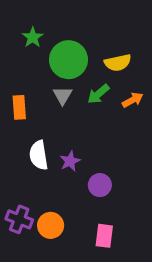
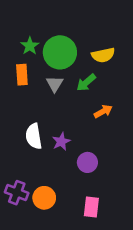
green star: (33, 37) -> (30, 46), moved
orange arrow: (133, 100) -> (103, 111), moved
orange rectangle: (19, 107) -> (22, 75), moved

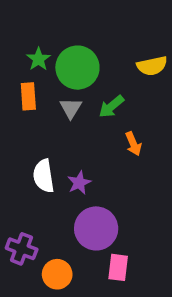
yellow semicircle: (103, 55) -> (152, 66), moved
orange arrow: (103, 111) -> (133, 144), turned 96
purple circle: (87, 162) -> (96, 228), moved, size x1.6
orange circle: (44, 198) -> (57, 274), moved

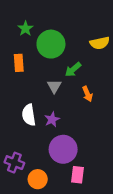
green star: (39, 59) -> (25, 29), moved
gray triangle: (71, 108) -> (54, 86), moved

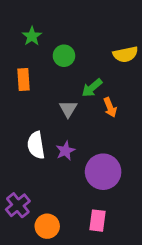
green circle: (51, 44) -> (64, 56), size x0.6
orange arrow: (87, 94) -> (110, 107), moved
purple circle: (63, 149) -> (103, 172), moved
purple cross: (14, 163) -> (18, 205), turned 30

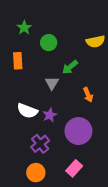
orange arrow: (110, 107) -> (88, 95), moved
white semicircle: (36, 145) -> (27, 111), turned -60
purple cross: (18, 205) -> (40, 144), moved
pink rectangle: (98, 221) -> (74, 168), turned 35

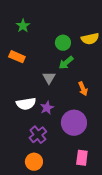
green circle: (49, 43) -> (63, 43), moved
orange rectangle: (18, 61) -> (17, 57), turned -63
white semicircle: (27, 111) -> (26, 104), turned -30
pink rectangle: (74, 168) -> (82, 158), moved, turned -35

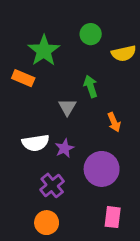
green star: (23, 26) -> (44, 51), moved, size x1.6
green circle: (63, 43) -> (91, 34), moved
green arrow: (66, 63) -> (91, 86), turned 112

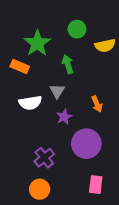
green arrow: (91, 86) -> (68, 64), moved
white semicircle: (36, 143) -> (30, 103), moved
purple star: (64, 148) -> (64, 117), moved

